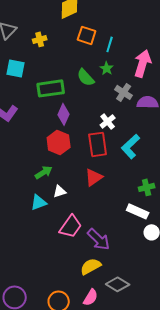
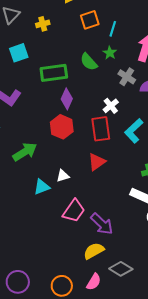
orange square: (87, 35) -> (90, 20), turned -36
cyan square: (16, 68) -> (19, 53), turned -30
green arrow: (44, 172) -> (25, 152), moved, size x1.4

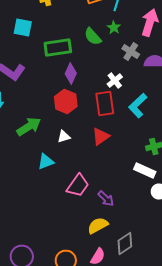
cyan square: (19, 53) -> (23, 28), turned 30
white triangle: (63, 176) -> (64, 137), moved
purple arrow: (102, 224) -> (106, 199), size x0.7
gray diamond: (121, 269) -> (125, 244), turned -65

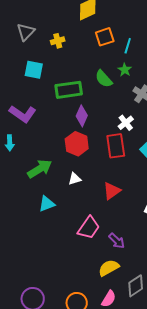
red triangle: (101, 137) -> (112, 191), moved
cyan triangle: (46, 162) -> (47, 204), moved

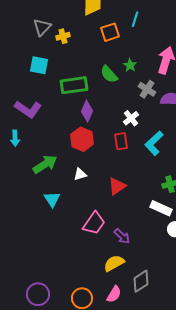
gray triangle: (26, 32) -> (42, 27), moved
cyan line: (128, 46) -> (135, 19), moved
red rectangle: (116, 146) -> (121, 141), size x0.7
cyan triangle: (47, 204) -> (52, 199), turned -42

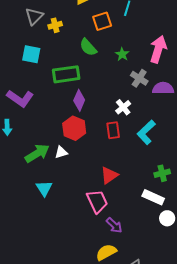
green semicircle: (109, 74) -> (88, 47), moved
white triangle: (80, 174) -> (61, 152), moved
pink trapezoid: (94, 223) -> (97, 201), moved, turned -60

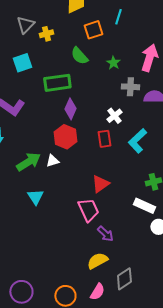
cyan square: (31, 54) -> (22, 63), turned -30
gray cross: (139, 78) -> (130, 87), turned -30

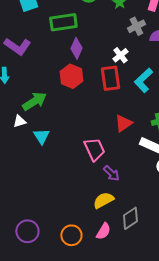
gray cross: (130, 87) -> (136, 26), turned -30
red rectangle: (104, 139) -> (110, 78), size x1.4
white triangle: (52, 161) -> (19, 121), moved
red triangle: (100, 184) -> (123, 123), moved

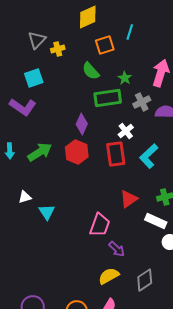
green rectangle: (63, 22) -> (108, 98), moved
purple L-shape: (17, 46) -> (23, 107), moved
green arrow: (34, 101) -> (40, 152), moved
pink trapezoid: (94, 149) -> (100, 225), turned 45
gray diamond: (130, 218) -> (145, 280), moved

